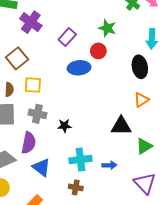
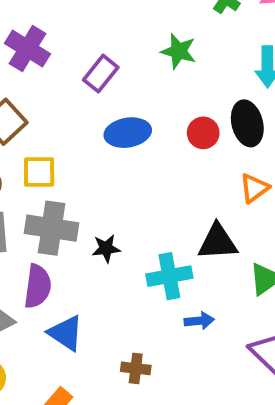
red circle: (98, 51) -> (203, 133), moved
gray cross: (37, 114) -> (52, 228), size x1.4
cyan cross: (80, 160) -> (169, 276), moved

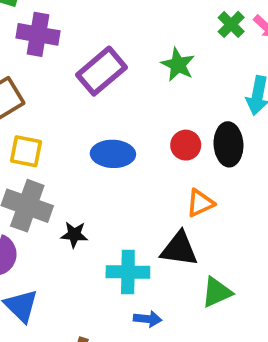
purple cross: (28, 49) -> (38, 34), turned -33
purple rectangle: (101, 74) -> (101, 71), size x1.4
blue ellipse: (128, 133) -> (113, 154), moved
orange triangle: (254, 188) -> (200, 203), moved

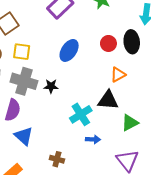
blue ellipse: (113, 154) -> (69, 50), turned -55
black star: (74, 235) -> (51, 86), moved
cyan cross: (128, 272) -> (81, 114), turned -30

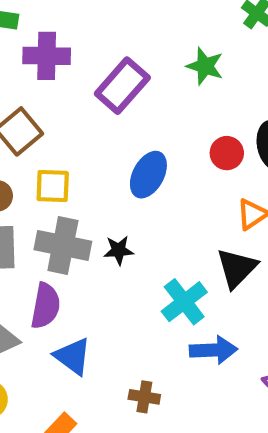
black triangle: (108, 100) -> (237, 268), turned -45
blue arrow: (93, 139) -> (213, 350), size x1.5

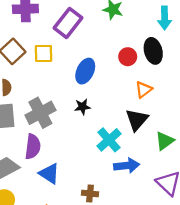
yellow square: (53, 186) -> (44, 53), moved
gray cross: (63, 246) -> (40, 113), turned -36
black star: (119, 250) -> (82, 107), moved

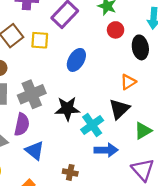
red circle: (128, 57) -> (116, 30), moved
black star: (82, 107) -> (67, 109), moved, size x1.6

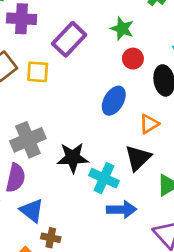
blue ellipse: (76, 60) -> (114, 101), moved
cyan cross: (92, 125) -> (104, 178), turned -30
brown cross: (70, 172) -> (51, 238), moved

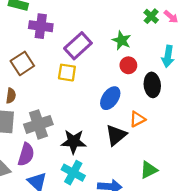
yellow square: (38, 72) -> (67, 73), moved
black triangle: (138, 158) -> (116, 135), moved
cyan cross: (104, 178) -> (73, 173), moved

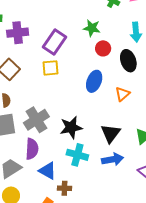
black triangle: (116, 135) -> (110, 133), moved

